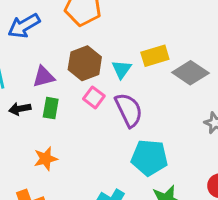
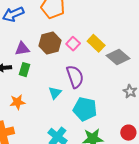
yellow rectangle: (155, 56) -> (96, 43), turned 54
cyan triangle: (122, 69) -> (55, 93), moved
pink square: (94, 97) -> (73, 44), moved

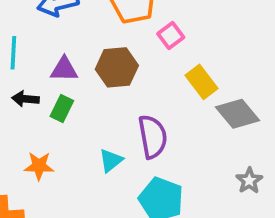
pink square: (73, 44) -> (171, 36), moved

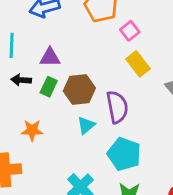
brown hexagon: (117, 67) -> (79, 90), moved
yellow rectangle: (202, 82) -> (138, 64), moved

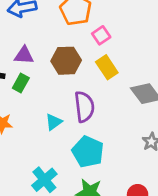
brown hexagon: (79, 90) -> (66, 61), moved

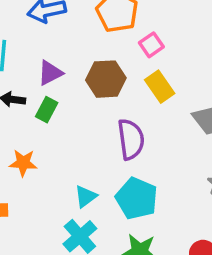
purple triangle: (24, 55) -> (50, 73), turned -30
cyan triangle: (54, 122) -> (86, 196), moved

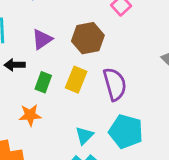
yellow rectangle: (160, 87) -> (76, 80), moved, turned 65
green rectangle: (47, 110) -> (43, 82), moved

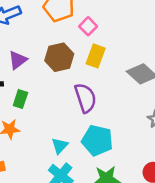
yellow rectangle: (76, 80) -> (96, 56), moved

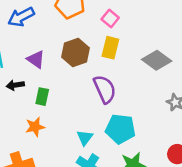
pink square: (88, 26) -> (110, 19), moved
purple triangle: (18, 60) -> (36, 59), turned -42

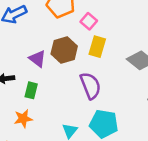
pink square: (110, 19) -> (89, 21), moved
purple triangle: (36, 59) -> (38, 59), moved

